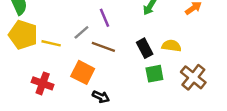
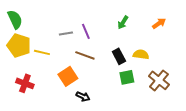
gray line: (81, 32) -> (66, 33), moved, turned 32
orange square: (83, 72) -> (68, 76), turned 30
red cross: (43, 83) -> (25, 83), moved

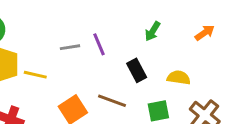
brown line: (85, 55) -> (112, 101), moved
black rectangle: (119, 56) -> (137, 70), moved

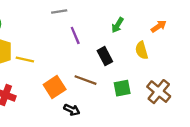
gray line: (70, 47) -> (59, 11), moved
yellow semicircle: (179, 78) -> (142, 50), moved, turned -114

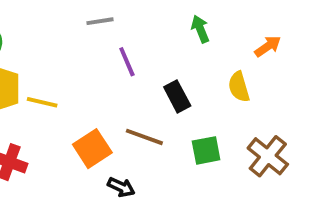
green arrow: (118, 25) -> (200, 29), moved, turned 126

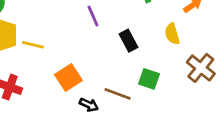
brown line: (144, 137) -> (118, 94), moved
green square: (206, 150) -> (149, 79), turned 30
brown cross: (268, 156) -> (201, 68), moved

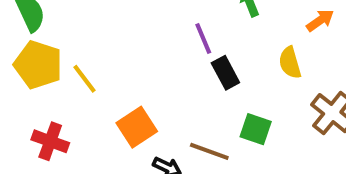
purple line: (93, 16) -> (203, 38), moved
yellow line: (33, 45) -> (84, 79), turned 40

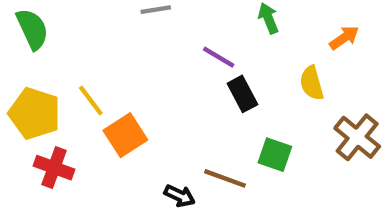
purple line: (203, 38) -> (219, 57), turned -36
yellow pentagon: (38, 65) -> (35, 113), moved
orange square: (137, 127) -> (125, 135), moved

